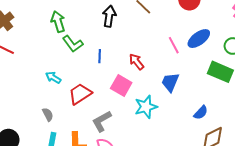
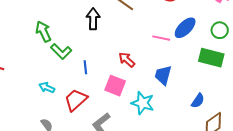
pink line: (174, 45) -> (161, 38), turned -42
blue line: (100, 56) -> (85, 67), moved
cyan star: (146, 107) -> (143, 103), turned -30

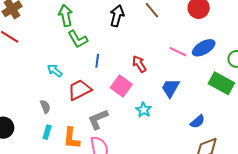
cyan star: (143, 103) -> (144, 110), size x0.7

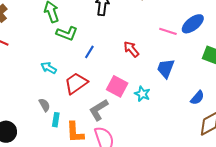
green L-shape: (78, 39) -> (67, 33), turned -30
blue line: (97, 61) -> (89, 52), turned 32
pink square: (121, 86) -> (117, 86), moved
cyan rectangle: (47, 132) -> (56, 120), moved

